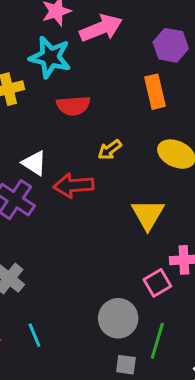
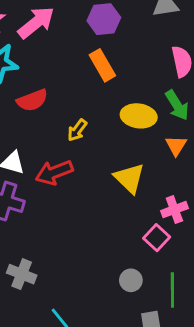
gray circle: (118, 318) -> (131, 280), size x0.6

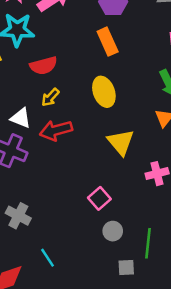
yellow ellipse: (139, 116) -> (104, 92), moved, turned 56
yellow arrow: (77, 130) -> (50, 97), moved
pink square: (157, 238) -> (99, 198), moved

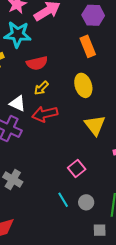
gray circle: (113, 231) -> (86, 202), moved
cyan line: (48, 258) -> (63, 200), moved
gray square: (126, 268) -> (100, 230), moved

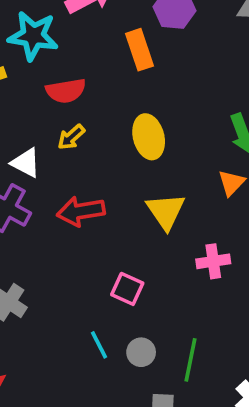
orange rectangle: (88, 46) -> (140, 50), moved
red arrow: (45, 114) -> (81, 211), moved
pink square: (77, 168) -> (127, 289), turned -30

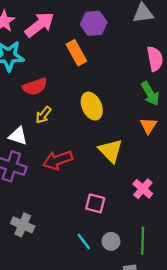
pink cross: (213, 261) -> (143, 189), moved, turned -30

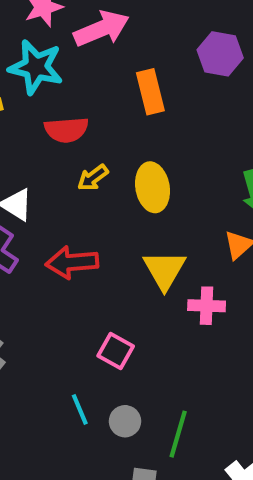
purple hexagon: (94, 23) -> (220, 54), moved
yellow arrow: (43, 115) -> (93, 178), moved
pink cross: (143, 189) -> (207, 306), moved, turned 36

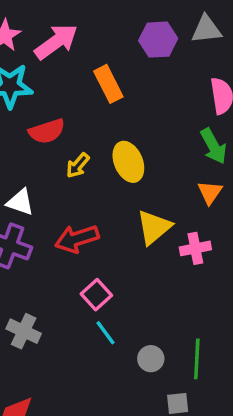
yellow triangle: (164, 270) -> (154, 227), turned 33
pink square: (116, 351) -> (96, 295), moved, turned 32
cyan line: (80, 409) -> (106, 333), moved

